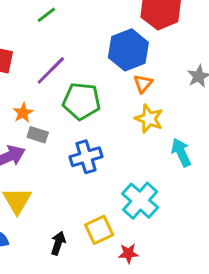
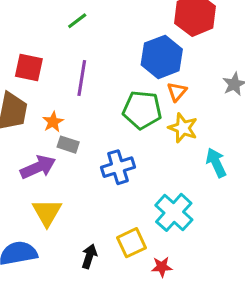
purple line: (51, 70) -> (82, 78), turned -36
green pentagon: (82, 101) -> (142, 110), moved

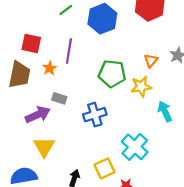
blue hexagon: (162, 57) -> (102, 19), moved
orange triangle: (177, 92) -> (151, 61), moved
orange star: (53, 122) -> (50, 68), moved
yellow star: (183, 128) -> (141, 87), turned -30

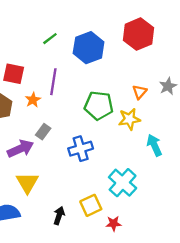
gray rectangle: (59, 98) -> (43, 132), turned -72

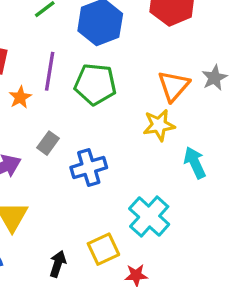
orange triangle: (140, 92) -> (174, 86), size x1.5
green pentagon: (99, 106) -> (95, 84), moved
gray rectangle: (43, 132) -> (48, 143), moved

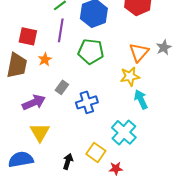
purple line: (50, 71) -> (61, 30), moved
cyan arrow: (195, 163) -> (141, 99), moved
yellow square: (103, 249) -> (96, 152), turned -30

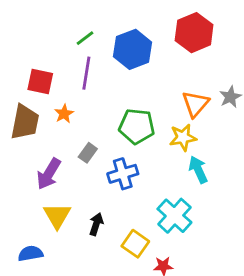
green pentagon: (91, 51) -> (137, 126), moved
purple arrow: (34, 102) -> (49, 174), turned 145
blue semicircle: (21, 159) -> (30, 253), size x0.7
black arrow: (68, 161) -> (96, 224), moved

